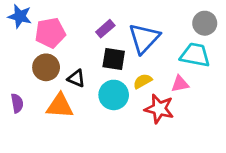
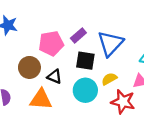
pink pentagon: (50, 33) -> (51, 43), moved

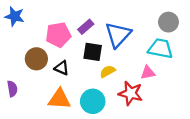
yellow semicircle: (109, 79) -> (108, 71), moved
cyan circle: (85, 90) -> (93, 101), moved
orange triangle: (41, 99) -> (59, 99), moved

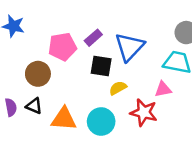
black triangle: (62, 68) -> (34, 106), moved

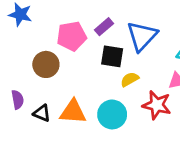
black triangle: (34, 106) -> (42, 113), moved

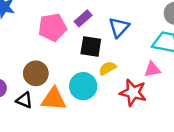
blue triangle: (142, 36) -> (119, 27), size x0.7
brown circle: (46, 64) -> (36, 73), moved
cyan circle: (112, 114) -> (83, 86), moved

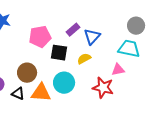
purple rectangle: (83, 18) -> (73, 30), moved
black square: (91, 46) -> (59, 53), moved
yellow semicircle: (107, 68) -> (84, 59), moved

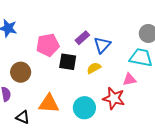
brown circle: (27, 73) -> (21, 72), moved
cyan circle: (64, 83) -> (84, 108), moved
black triangle: (18, 94) -> (23, 117), moved

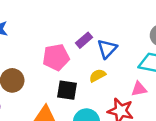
pink pentagon: (48, 45) -> (56, 57), moved
black square: (68, 62) -> (67, 90), moved

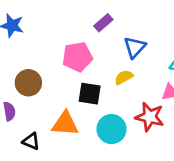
purple rectangle: (84, 40) -> (103, 23), moved

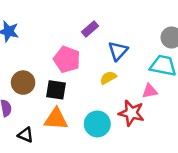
pink pentagon: (77, 57) -> (67, 59), turned 30
black square: (90, 94) -> (56, 90), moved

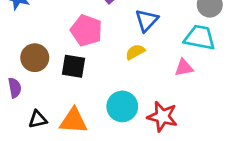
red star: (131, 113) -> (162, 116), moved
orange triangle: (56, 119) -> (73, 121), moved
black triangle: (25, 135) -> (38, 119), turned -35

